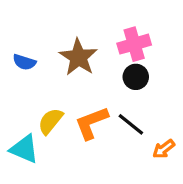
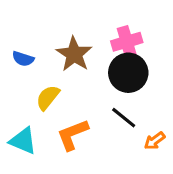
black circle: (136, 77) -> (128, 73), size x1.6
yellow semicircle: (51, 121) -> (48, 97), moved
orange L-shape: (92, 123) -> (73, 135), moved

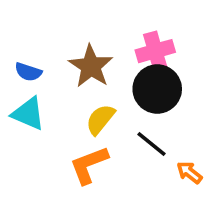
yellow semicircle: (48, 97) -> (100, 119), moved
cyan triangle: (23, 141) -> (28, 114), moved
orange arrow: (155, 141) -> (189, 172), turned 75

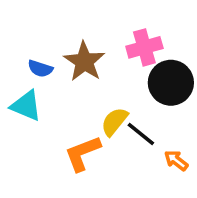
blue semicircle: (28, 72) -> (40, 69), moved
black circle: (157, 89) -> (171, 83), moved
yellow semicircle: (100, 119) -> (114, 122), moved

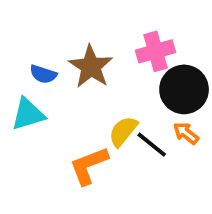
cyan triangle: (26, 106) -> (28, 114), turned -40
orange arrow: (176, 160) -> (186, 133), moved

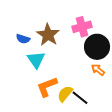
cyan triangle: (28, 114) -> (36, 60), moved, turned -48
yellow semicircle: (123, 131) -> (65, 94), moved
black line: (152, 145) -> (80, 98), moved

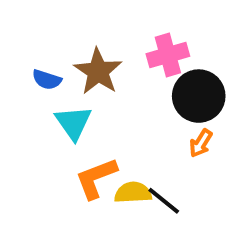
orange arrow: (98, 70) -> (201, 143), turned -96
yellow semicircle: (65, 94) -> (133, 193), turned 48

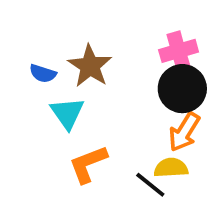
pink cross: (168, 55) -> (179, 51), moved
orange arrow: (201, 143) -> (184, 132), size x1.5
yellow semicircle: (133, 193) -> (171, 168), moved

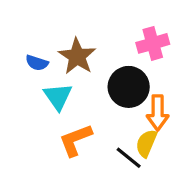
black circle: (182, 89) -> (129, 87), moved
orange arrow: (184, 132) -> (158, 113), turned -32
yellow semicircle: (171, 168) -> (146, 143), turned -64

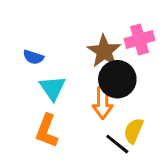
brown star: (77, 56) -> (104, 51), moved
orange arrow: (158, 113) -> (103, 103), moved
orange L-shape: (76, 140) -> (47, 131), moved, turned -48

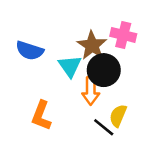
pink cross: (139, 39) -> (123, 35), turned 30
blue semicircle: (33, 57) -> (30, 51), size x1.5
cyan triangle: (53, 88) -> (70, 66), moved

